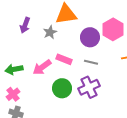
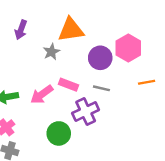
purple arrow: (25, 25) -> (21, 30), moved
purple cross: (89, 87) -> (86, 112), moved
green circle: (62, 88) -> (59, 133), moved

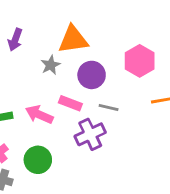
purple circle: (100, 58) -> (92, 75), moved
pink arrow: (42, 94) -> (39, 115), turned 60
green circle: (59, 133) -> (38, 160), moved

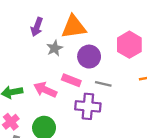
purple arrow: (15, 40) -> (37, 27), moved
purple cross: (90, 134) -> (88, 106), turned 30

